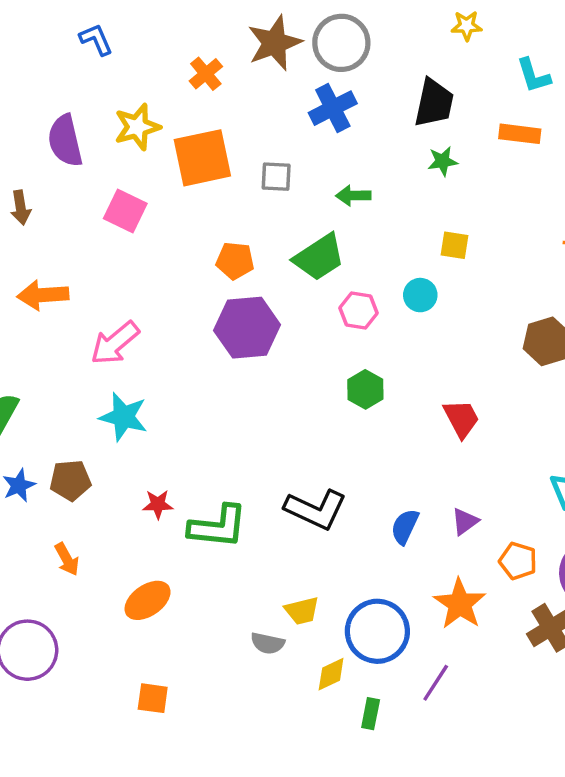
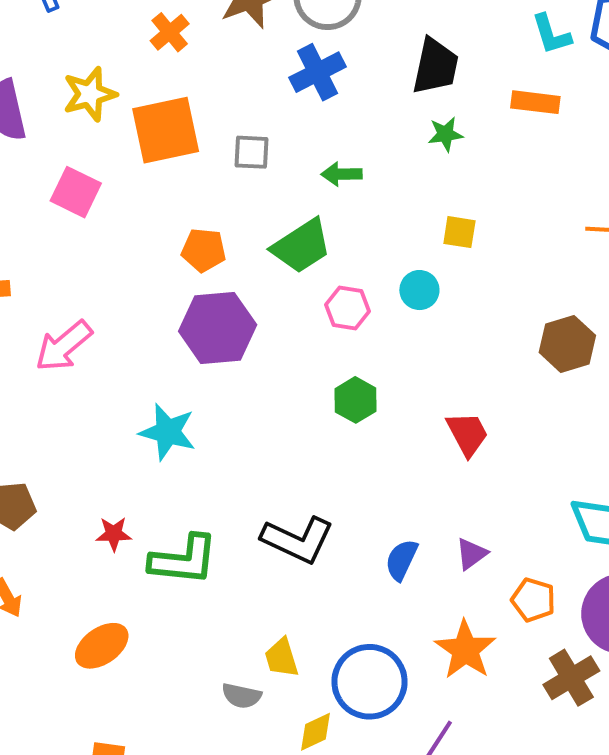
cyan star: (123, 417) -> (168, 432), moved
yellow trapezoid: (302, 611) -> (282, 658), turned 87

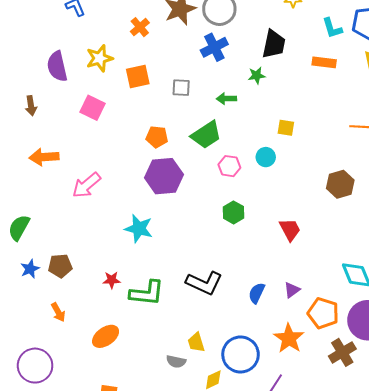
orange square: (166, 130) -> (138, 76), size x0.7
green star: (445, 134) -> (257, 75), moved
orange pentagon: (533, 600) -> (323, 313), size x1.4

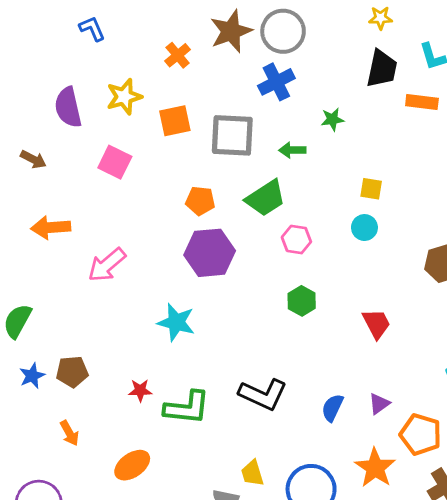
black trapezoid: (274, 44) -> (382, 69), moved
gray square: (181, 88) -> (232, 135), size x1.8
brown arrow: (31, 106) -> (33, 159), turned -54
cyan circle: (266, 157) -> (364, 228), moved

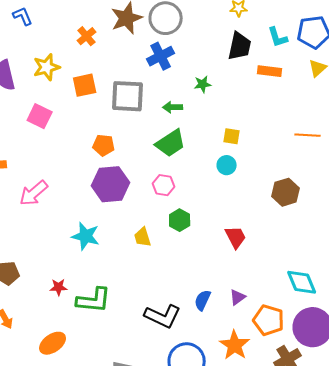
green trapezoid: (266, 198) -> (171, 143), moved
pink hexagon: (296, 240) -> (164, 185), moved
black L-shape: (263, 394) -> (163, 316), moved
yellow trapezoid: (252, 473) -> (143, 237), moved

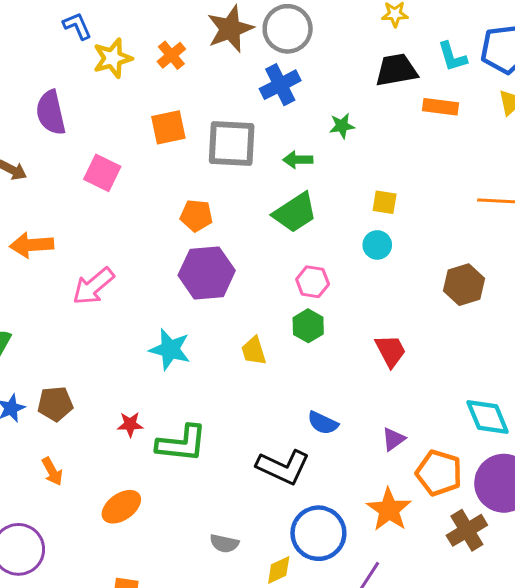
black trapezoid: (240, 46) -> (396, 70), turned -112
yellow star: (47, 67) -> (113, 58), moved
pink hexagon: (164, 185) -> (313, 282), moved
blue semicircle: (203, 300) -> (323, 423), moved, turned -90

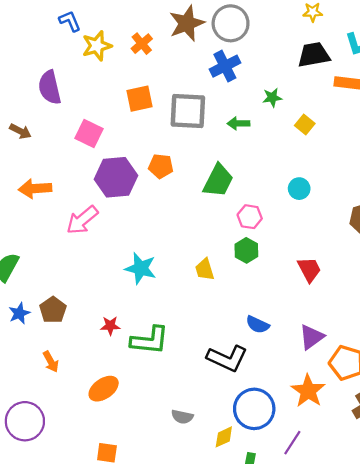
yellow square: (385, 202) -> (305, 125), moved, turned 30
green trapezoid: (295, 213) -> (218, 181), moved, turned -30
purple hexagon: (207, 273) -> (116, 177), moved
brown pentagon: (55, 404) -> (53, 310), turned -30
purple triangle: (393, 439) -> (312, 337), size x1.4

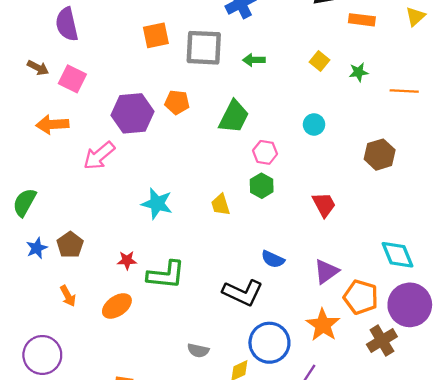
green star: (272, 98) -> (359, 72), moved
pink square: (89, 133) -> (72, 79), moved
orange ellipse: (104, 389) -> (117, 306), moved

